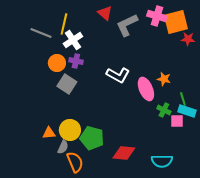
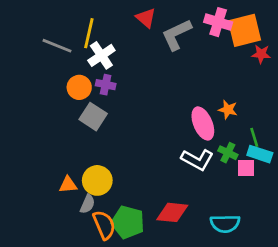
white L-shape: (118, 75) -> (197, 160), moved
green pentagon: (92, 138) -> (128, 222), moved

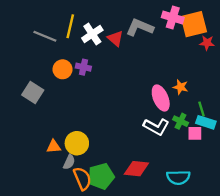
red triangle: (146, 18) -> (115, 38), moved
gray L-shape: (176, 35) -> (140, 27), turned 48
white cross: (101, 55) -> (92, 34), moved
gray square: (93, 117) -> (33, 92), moved
green pentagon: (128, 222) -> (101, 176), turned -30

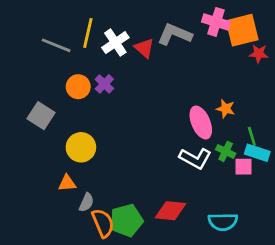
purple cross: (83, 67) -> (104, 84), turned 32
yellow circle: (77, 143) -> (81, 147), moved

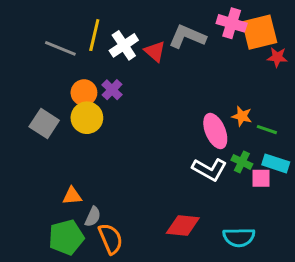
green line: (252, 136) -> (267, 130), moved, turned -54
yellow circle: (81, 147) -> (87, 118), moved
green pentagon: (126, 220) -> (66, 237), moved

